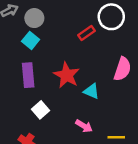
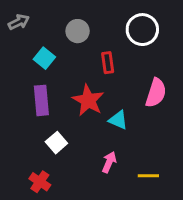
gray circle: (34, 18) -> (78, 31), moved
red rectangle: (86, 33) -> (108, 63), moved, turned -63
pink arrow: (84, 126) -> (109, 162), turned -98

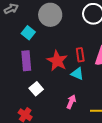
gray circle: (78, 31) -> (50, 15), size x1.5
red rectangle: (108, 63) -> (80, 55), moved

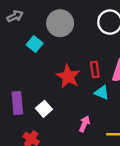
purple rectangle: (26, 61) -> (17, 103), moved
cyan triangle: (77, 74) -> (102, 93), moved

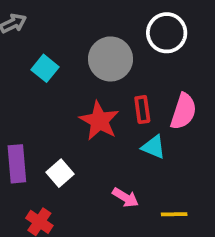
gray circle: (60, 23) -> (110, 59), moved
pink arrow: (84, 124) -> (125, 197), turned 98

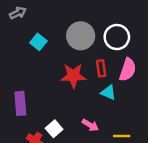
white circle: (167, 33) -> (117, 37), moved
red star: (99, 121) -> (73, 76), turned -30
white square: (60, 173) -> (54, 129), moved

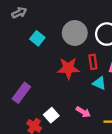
purple rectangle: (20, 103) -> (21, 93), turned 42

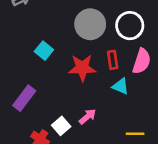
cyan square: (37, 38) -> (44, 51), moved
pink arrow: (83, 112) -> (88, 117), moved, turned -72

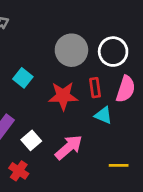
pink arrow: (88, 117) -> (69, 147), size x1.5
white square: (61, 126) -> (31, 140), moved

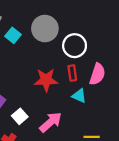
gray circle: (71, 50) -> (45, 29), moved
white circle: (113, 52) -> (75, 46), moved
cyan square: (23, 78) -> (13, 35), moved

